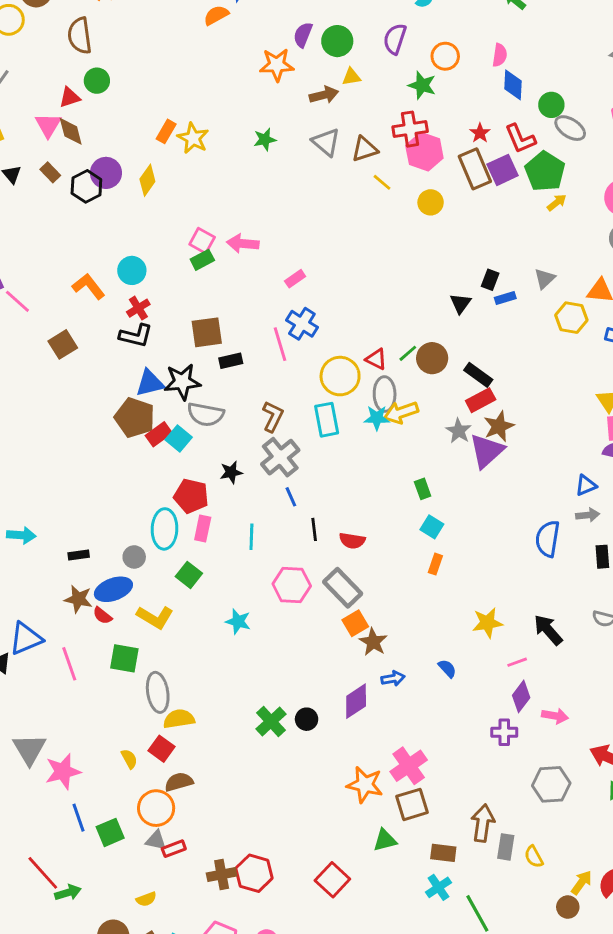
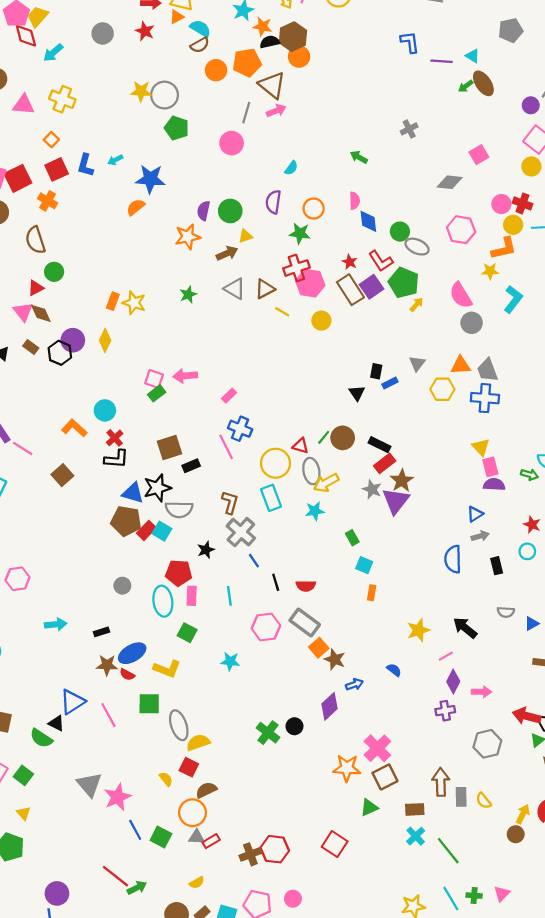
blue triangle: (150, 383) -> (133, 493), turned 40
cyan star: (377, 418) -> (315, 511), moved
gray circle: (134, 557) -> (122, 586), moved
green square: (110, 832) -> (161, 837), turned -30

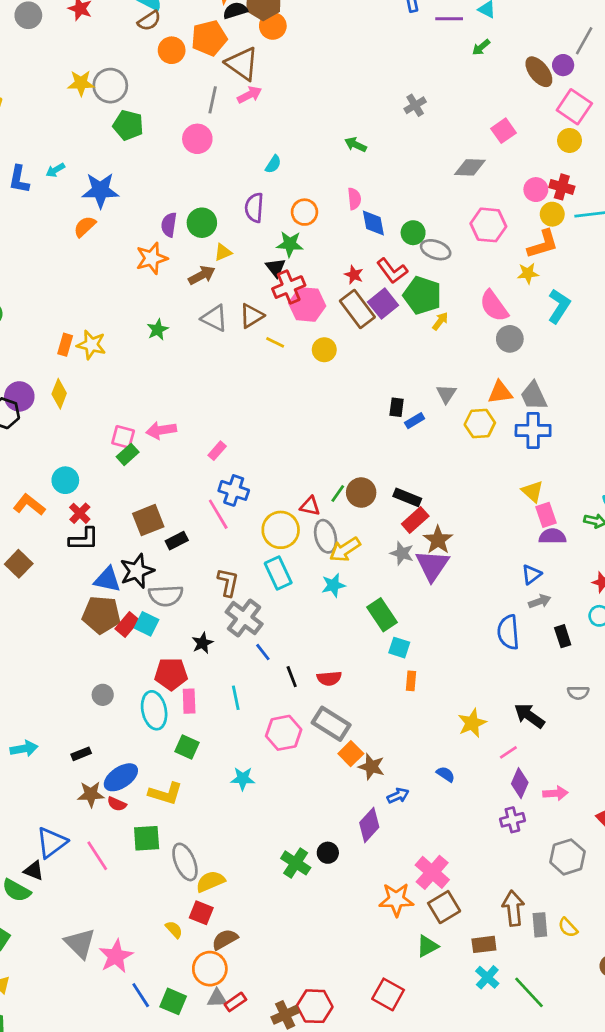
brown ellipse: (483, 83) -> (539, 72), moved
black triangle: (357, 393) -> (276, 268), moved
green rectangle: (352, 538) -> (382, 615), size x1.6

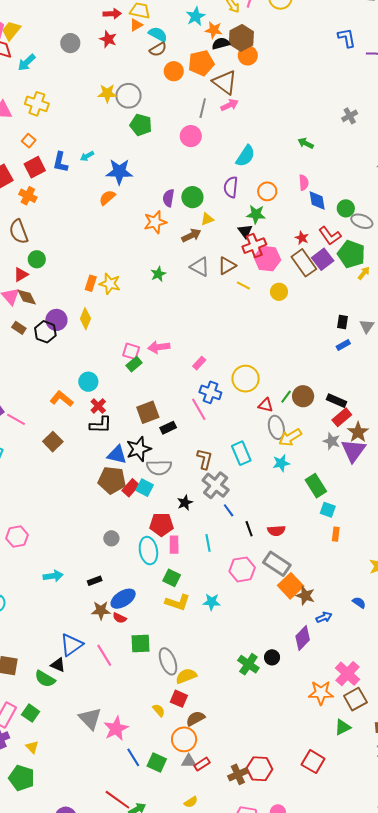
cyan semicircle: (273, 164) -> (245, 156), size x1.6
black rectangle: (397, 407) -> (342, 322), moved
yellow circle: (281, 530) -> (246, 379), moved
orange square: (351, 754) -> (291, 586), size x1.4
yellow L-shape: (165, 793) -> (178, 602), moved

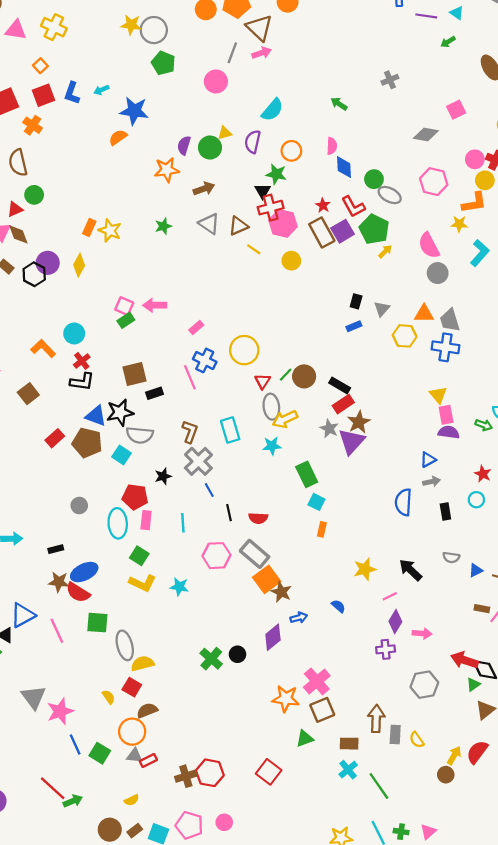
yellow triangle: (207, 219) -> (225, 133), moved
red triangle: (266, 405) -> (263, 381), turned 42
red rectangle: (131, 488) -> (55, 438), moved
red semicircle: (120, 618) -> (78, 592), size x1.6

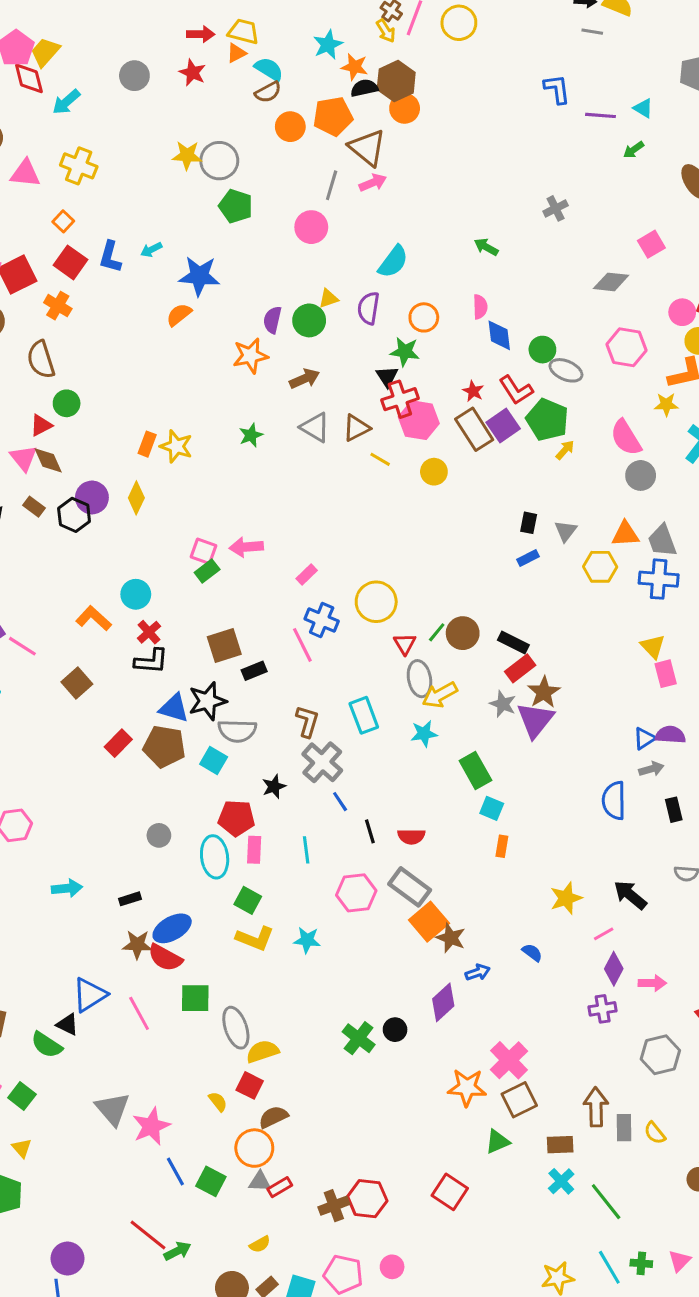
red square: (44, 95) -> (70, 262), turned -30
purple semicircle: (449, 432) -> (670, 735), moved

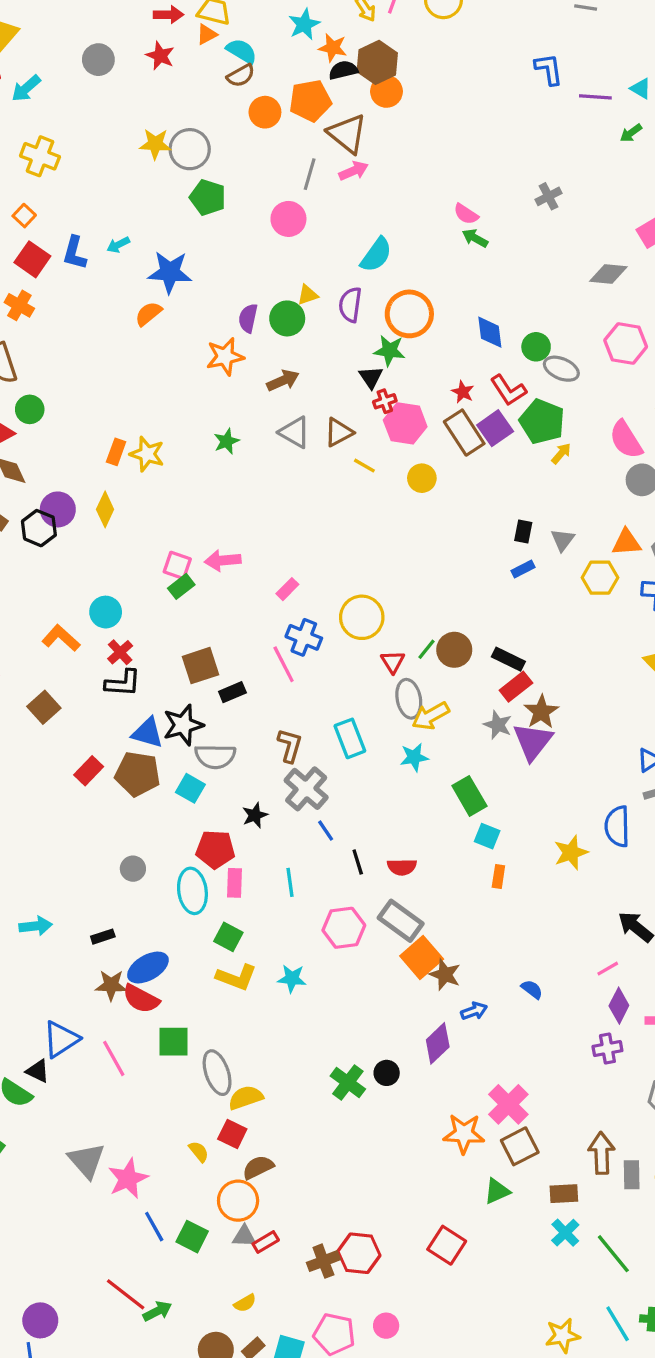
pink semicircle: (480, 307) -> (466, 214), moved, turned 125
orange circle: (424, 317) -> (409, 314), size x1.5
red cross: (400, 399) -> (385, 401), size x0.6
yellow star: (566, 898) -> (571, 853), moved

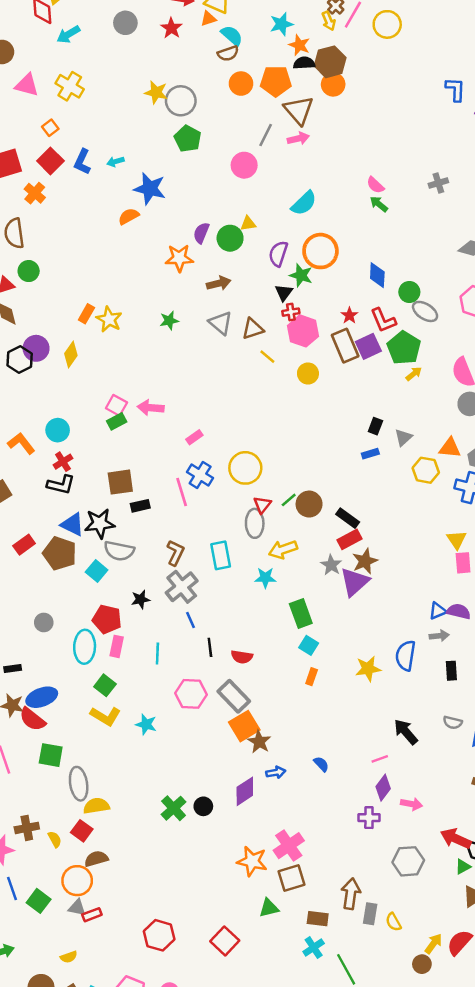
purple semicircle: (350, 305) -> (278, 254), moved
gray ellipse: (409, 699) -> (255, 523), moved
brown cross: (323, 1261) -> (27, 828), moved

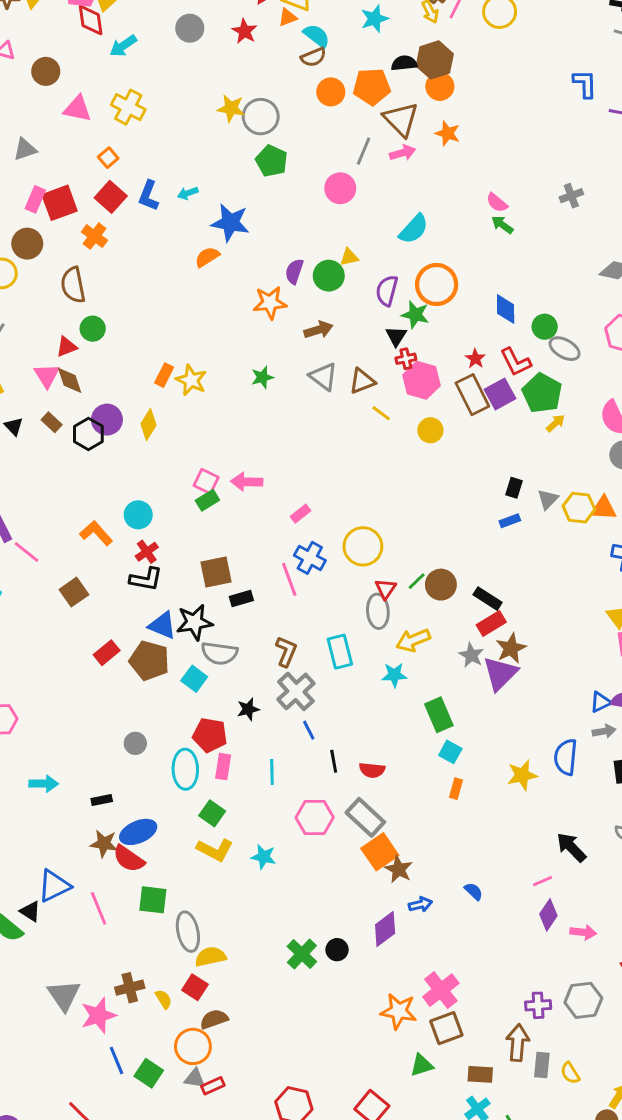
orange star: (299, 45) -> (448, 133), moved
yellow hexagon: (426, 470) -> (579, 508), moved
purple cross: (369, 818) -> (538, 1005), moved

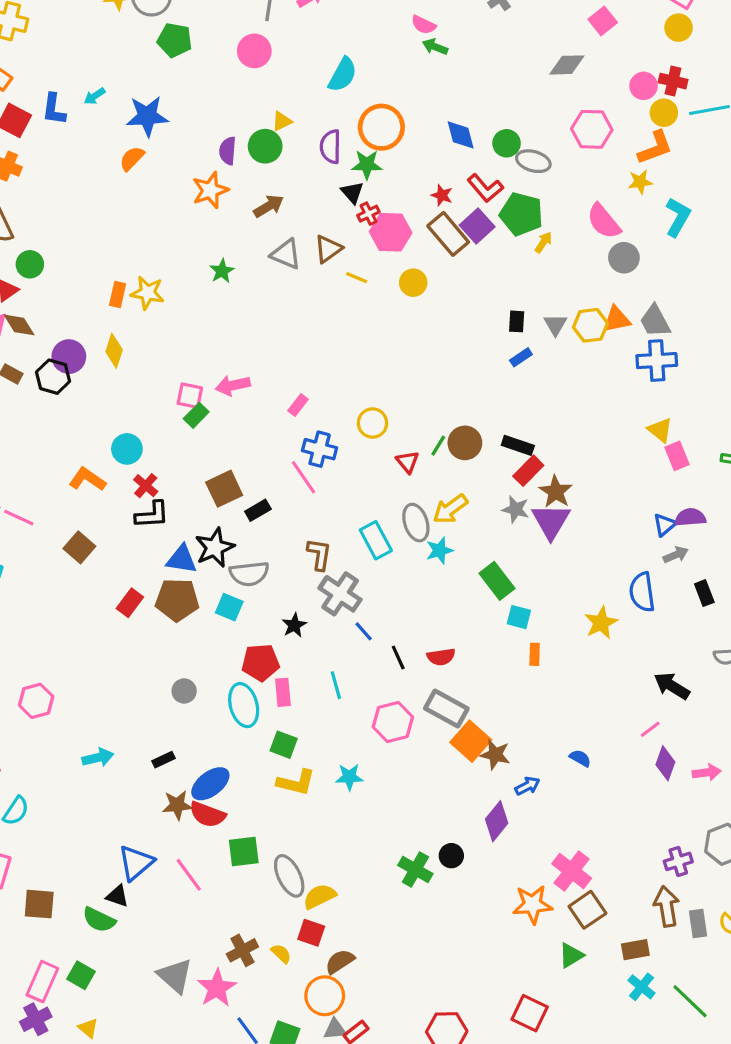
yellow circle: (363, 546) -> (373, 423), size x0.7
gray ellipse: (378, 611) -> (416, 523), moved

